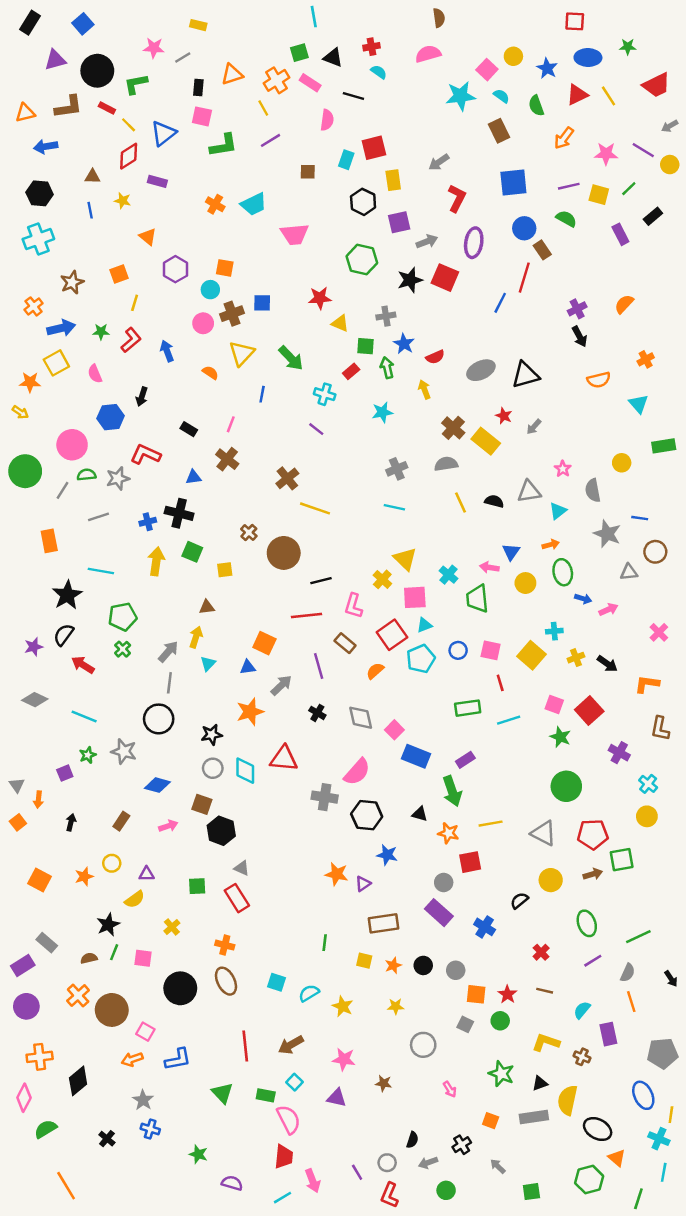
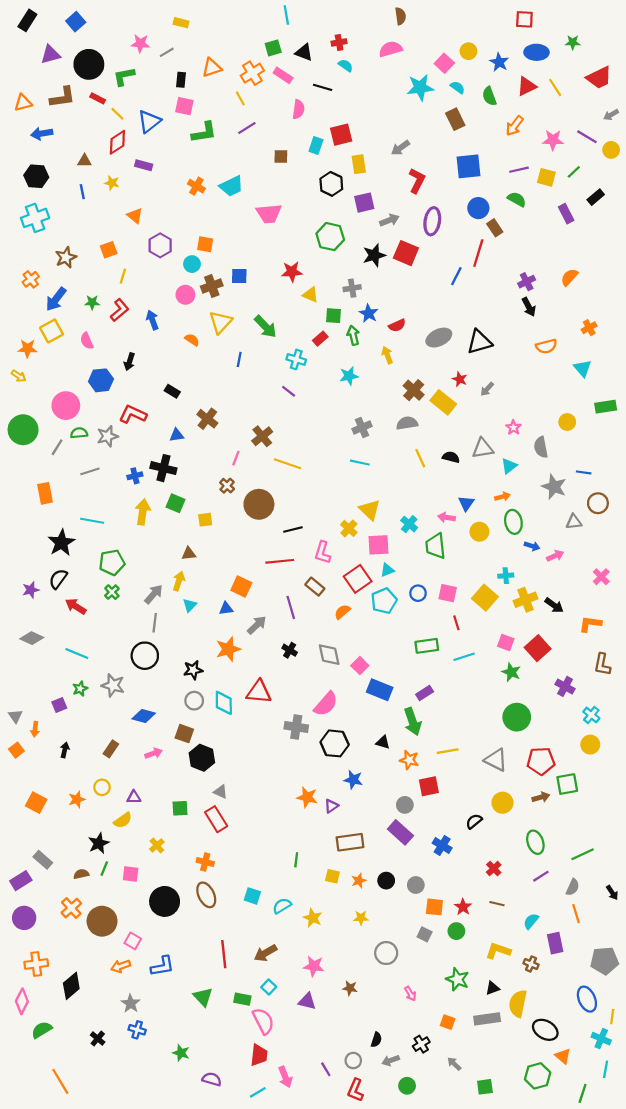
blue arrow: (61, 328) -> (56, 299), turned 140
pink line: (231, 424) -> (236, 458), moved
yellow cross: (576, 658) -> (526, 600), size x1.5

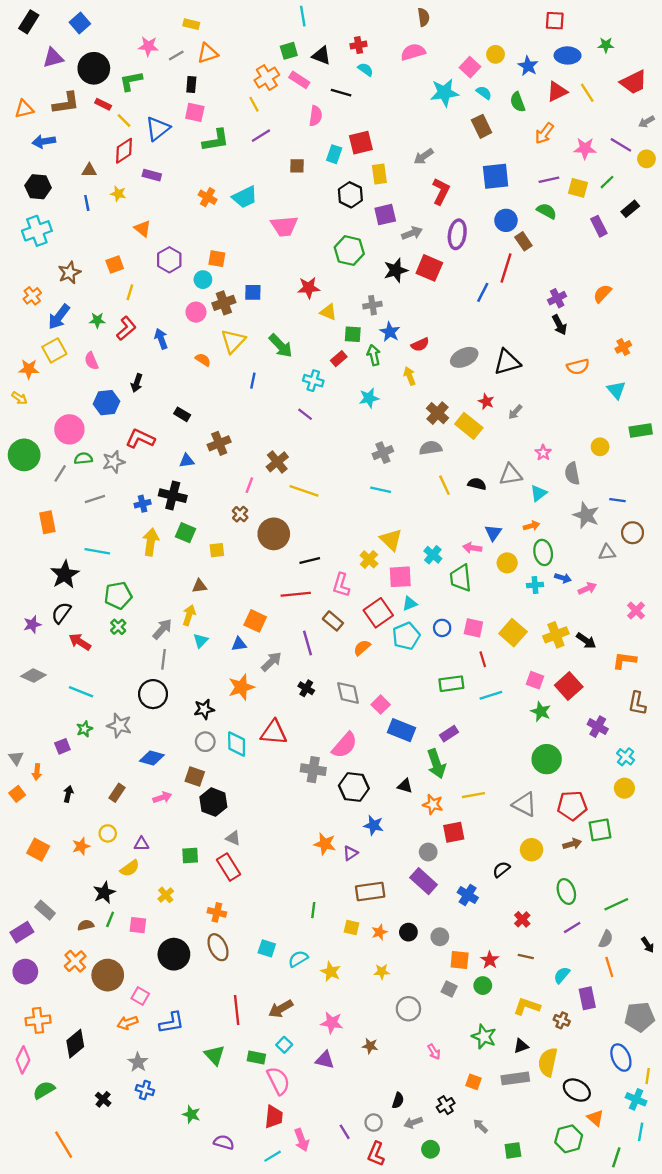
orange triangle: (212, 68) -> (208, 53), moved
brown cross: (207, 419) -> (219, 443), turned 30
cyan cross: (506, 576) -> (535, 585), moved

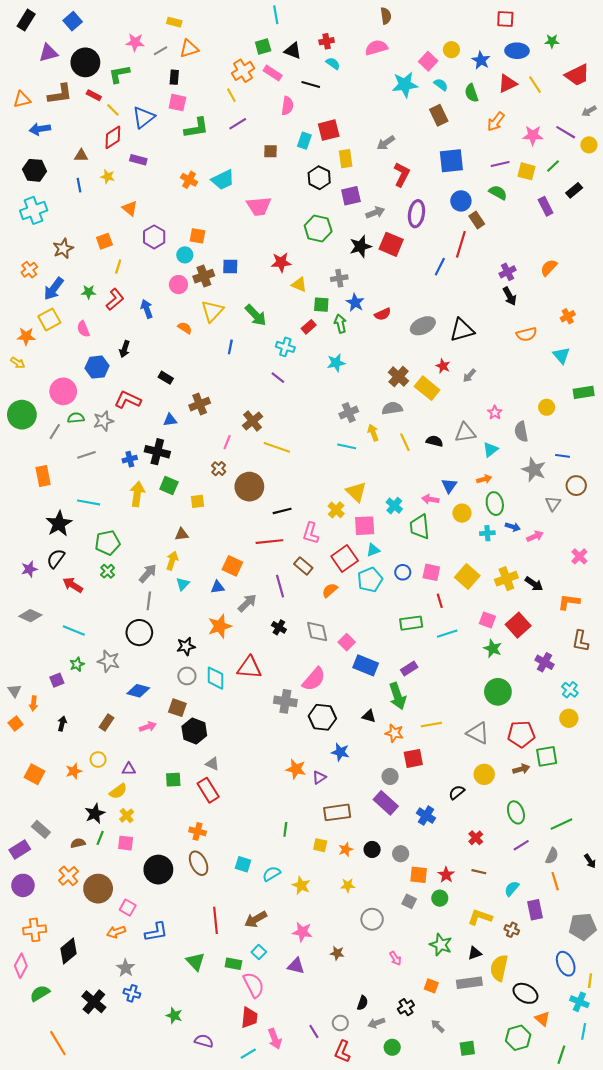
yellow arrow: (410, 376) -> (373, 433), moved
gray triangle: (607, 552) -> (553, 504), turned -49
yellow cross: (166, 895) -> (127, 816), moved
black cross: (103, 1099) -> (94, 1002), size x1.6

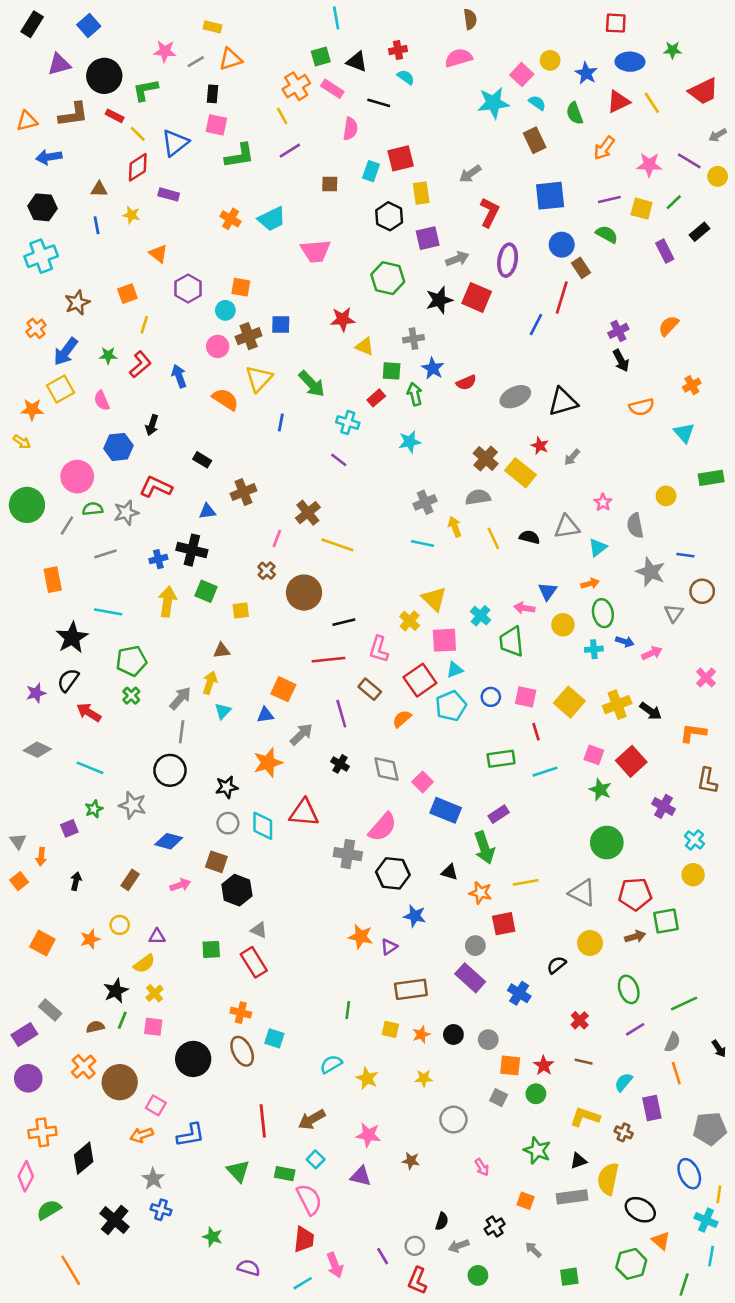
orange semicircle: (185, 328) -> (225, 399), size x1.5
cyan square: (243, 864) -> (274, 1038), moved

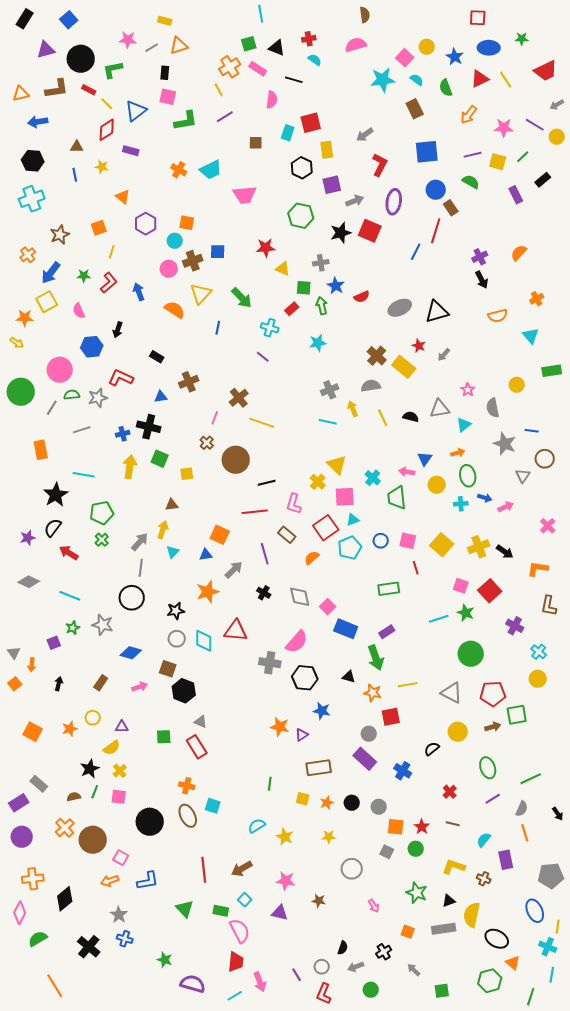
cyan line: (545, 772) -> (439, 619), moved
purple semicircle: (249, 1268) -> (193, 984), size x1.4

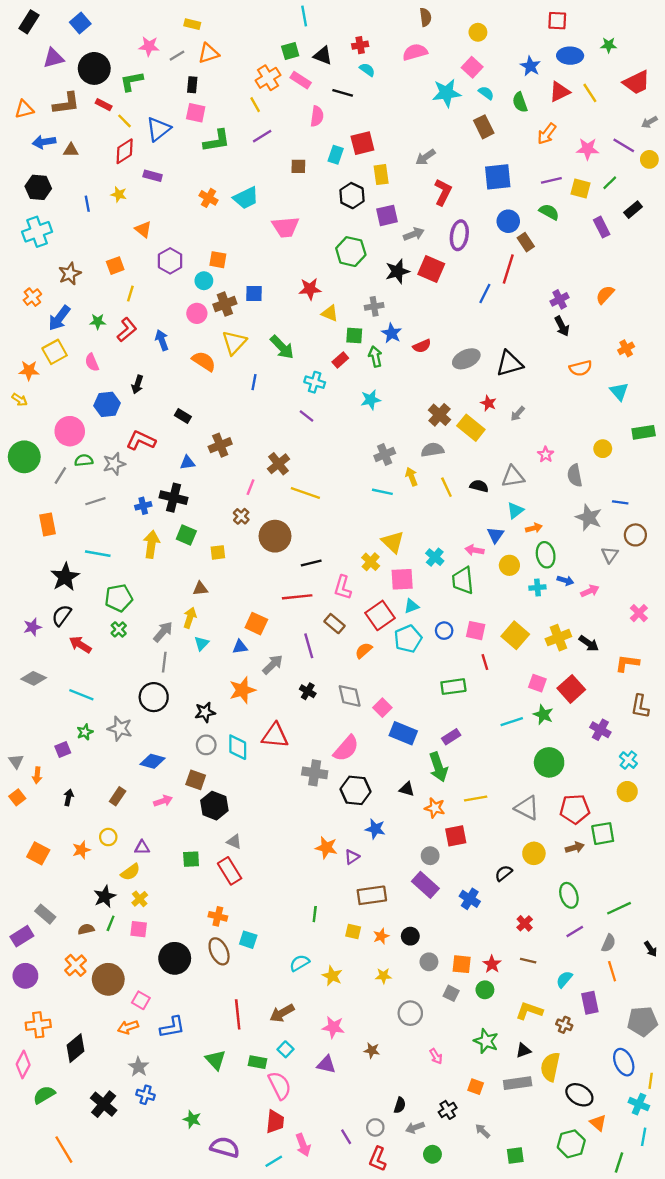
yellow circle: (427, 47) -> (478, 32), moved
brown triangle: (77, 147) -> (71, 150), moved
cyan triangle: (464, 425) -> (515, 510), moved
gray circle: (379, 807) -> (429, 962), moved

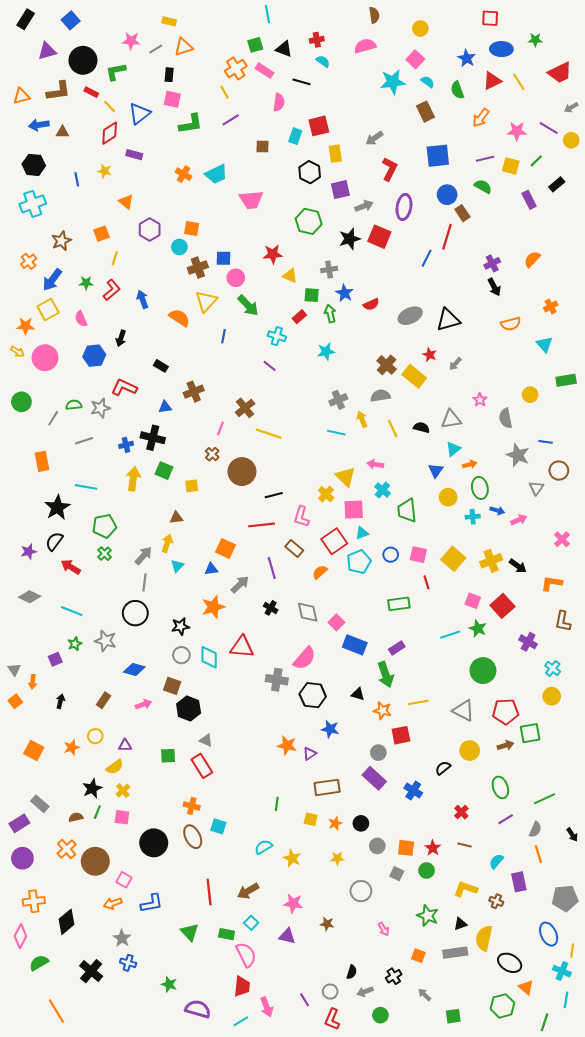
pink circle: (197, 313) -> (236, 278), moved
pink circle: (70, 431) -> (45, 358), moved
green circle: (24, 457) -> (21, 402), size x0.7
pink arrow: (474, 550) -> (375, 464), moved

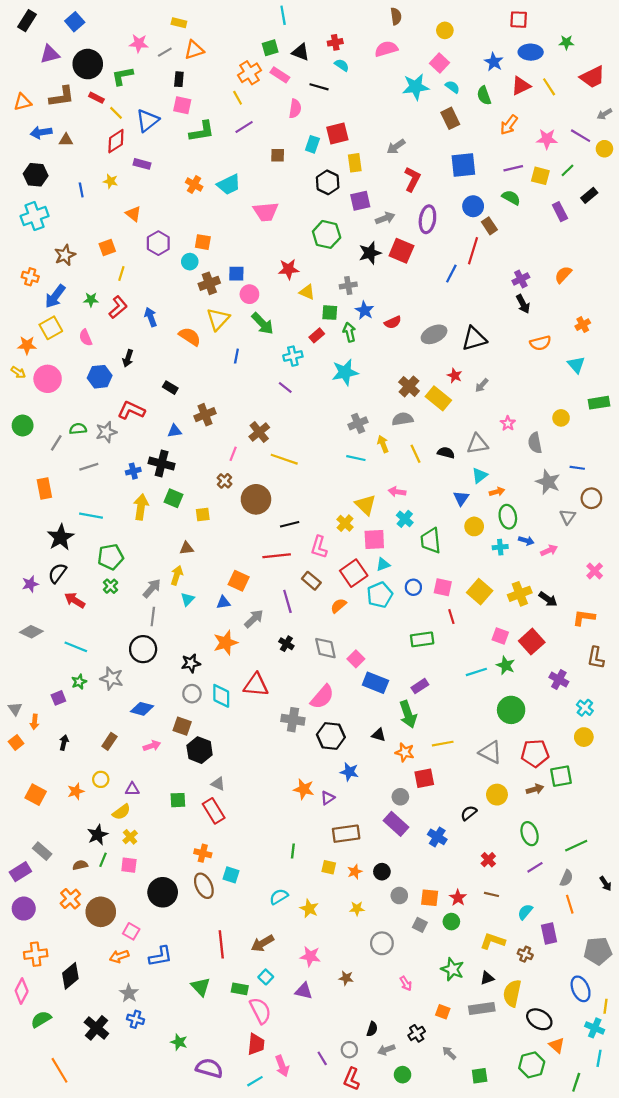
orange cross: (29, 261) -> (30, 277), turned -35
cyan cross: (277, 336) -> (293, 356), turned -30
cyan star: (326, 352) -> (345, 372), size x1.4

